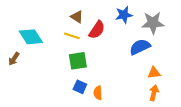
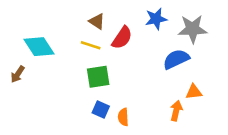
orange arrow: (154, 93) -> (176, 111), moved

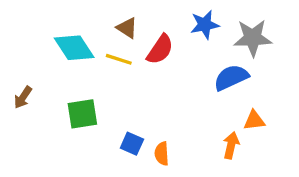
cyan diamond: (39, 47) -> (74, 48), moved
green square: (98, 77) -> (82, 114), moved

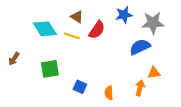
orange semicircle: (162, 154) -> (109, 93), moved

